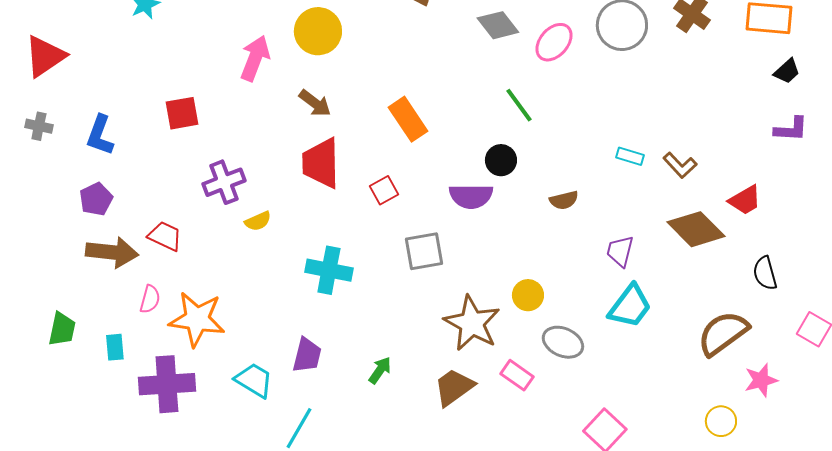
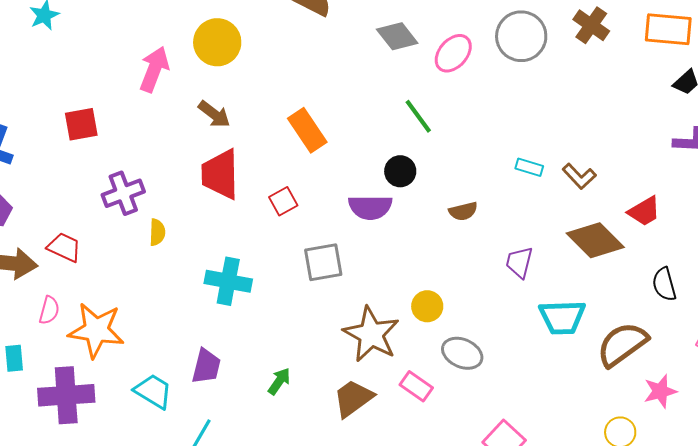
yellow semicircle: (258, 221) -> (157, 232), turned -64
cyan trapezoid: (630, 306) -> (562, 317), moved, turned 51

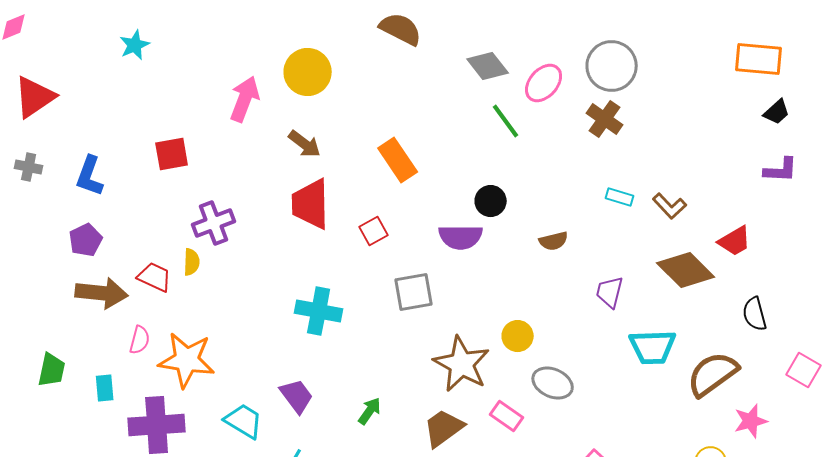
brown cross: (591, 25) -> (605, 119), moved
green line: (418, 116) -> (506, 121), moved
yellow semicircle: (157, 232) -> (192, 262), moved
purple trapezoid: (206, 366) -> (297, 396), turned -51

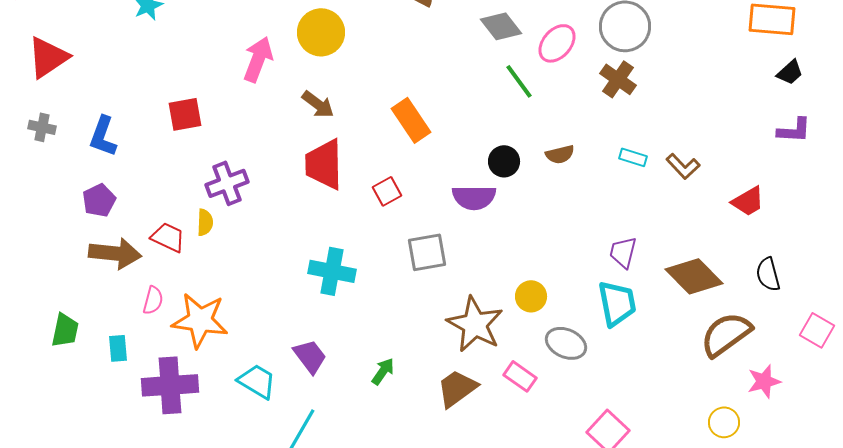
brown semicircle: (554, 241) -> (560, 154), moved
brown diamond: (686, 270) -> (694, 276), moved
cyan trapezoid: (653, 347) -> (617, 303), moved, turned -99

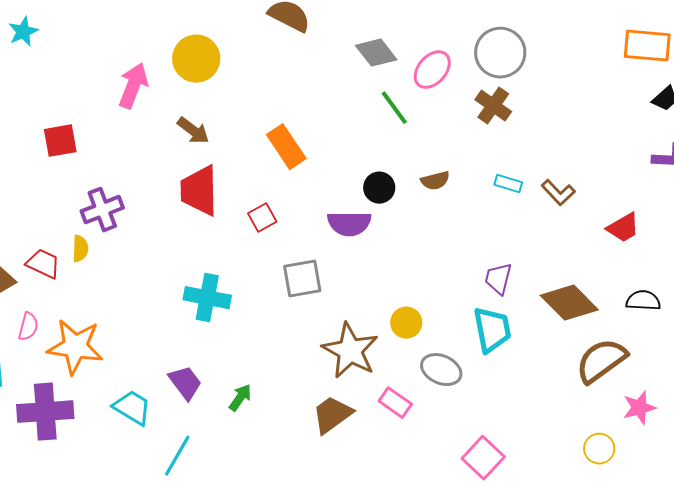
black semicircle: (768, 274) -> (643, 301), turned 108
green arrow: (383, 371) -> (240, 398), moved

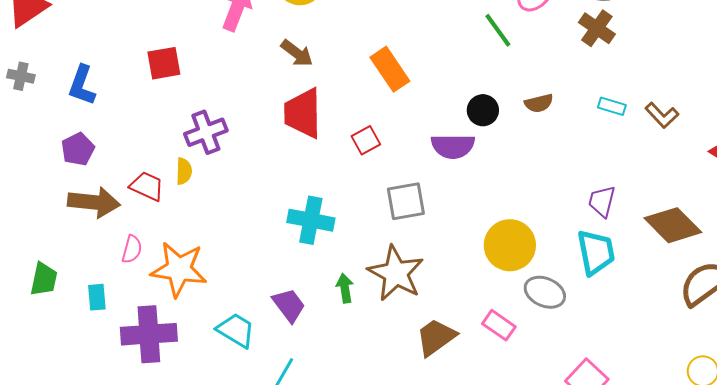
yellow circle: (406, 323) -> (510, 245), size x1.6
brown star: (350, 351) -> (396, 273), moved
green arrow: (240, 398) -> (345, 288), moved, turned -44

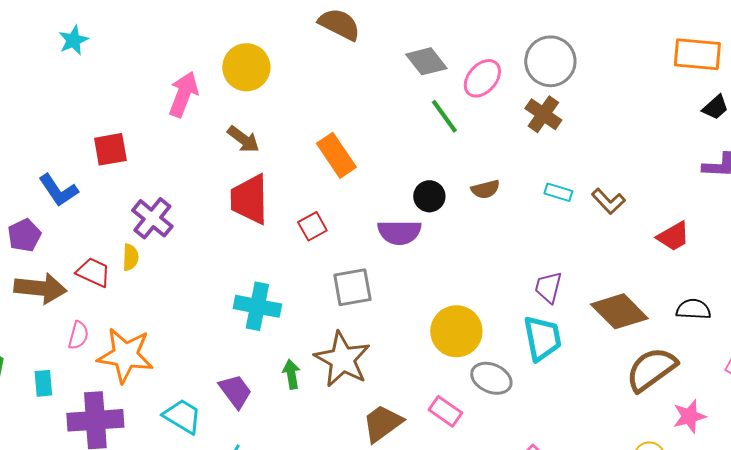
blue L-shape: (82, 85) -> (58, 190), moved, turned -54
purple cross: (206, 132) -> (152, 218), turned -30

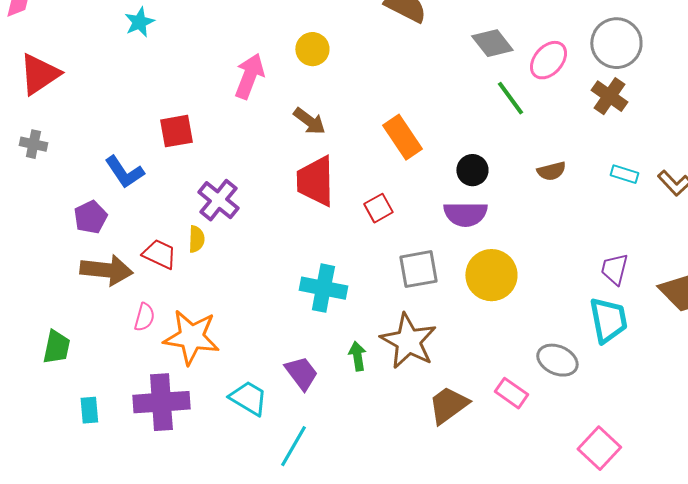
yellow circle: (246, 67) -> (312, 49), size x0.7
black circle: (429, 196) -> (472, 170), moved
yellow circle: (456, 331) -> (491, 275), moved
cyan rectangle: (43, 383) -> (89, 410), moved

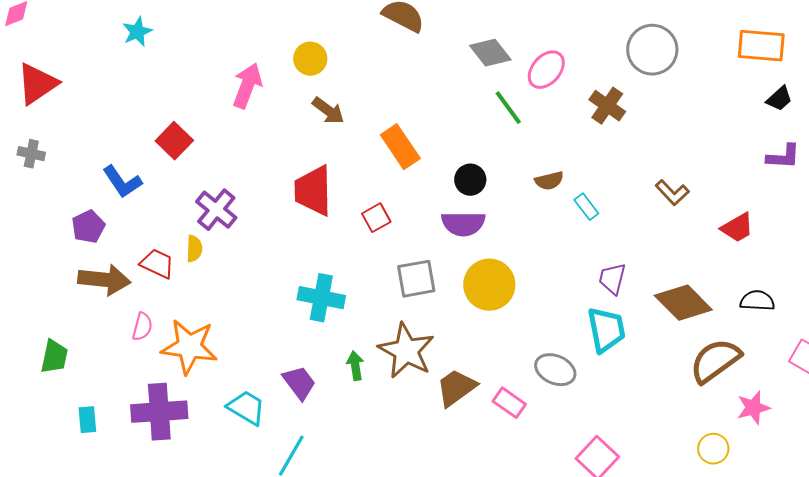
gray circle: (616, 43) -> (652, 50), moved
brown arrow: (309, 121) -> (328, 111), moved
red square: (176, 131) -> (174, 141), turned -36
cyan rectangle: (624, 174) -> (586, 207), moved, turned 36
brown trapezoid: (448, 405) -> (456, 388), moved

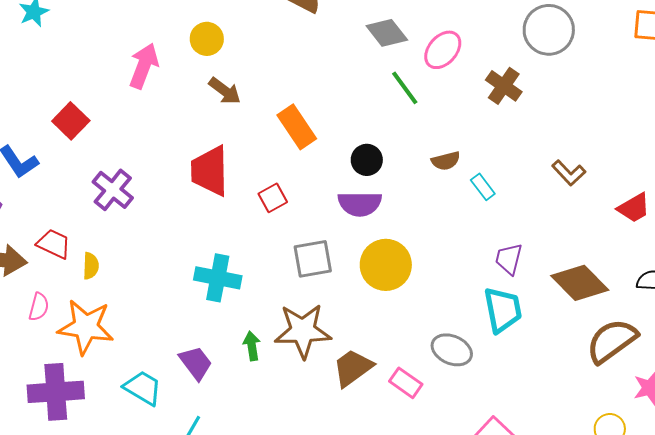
yellow semicircle: (194, 249) -> (91, 266), moved
brown star: (406, 351) -> (303, 331), turned -30

